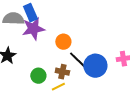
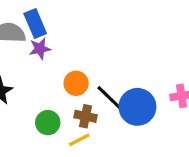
purple star: (33, 29) -> (40, 49), size x0.6
orange circle: (63, 42) -> (76, 83), moved

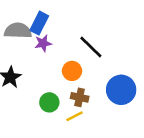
blue rectangle: (35, 23) -> (39, 23), turned 50
black line: (111, 99) -> (91, 47), moved

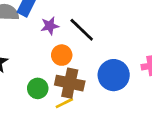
purple star: (43, 43) -> (50, 26), moved
brown cross: (80, 97) -> (70, 83), size x1.5

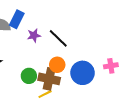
orange circle: (62, 55) -> (57, 65), moved
green circle: (38, 88) -> (29, 76), moved

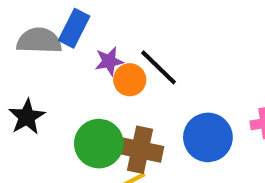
orange circle: (57, 65) -> (130, 80), moved
green circle: (29, 76) -> (99, 144), size x1.5

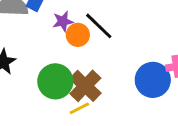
blue circle: (208, 137) -> (153, 80), moved
brown cross: (140, 150) -> (85, 86), turned 32

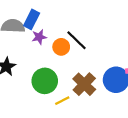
purple star: (63, 21) -> (39, 37), moved
brown cross: (85, 86) -> (84, 84), moved

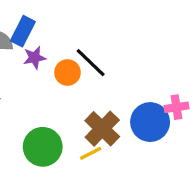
green circle: (45, 81) -> (43, 147), moved
yellow line: (62, 101) -> (91, 153), moved

